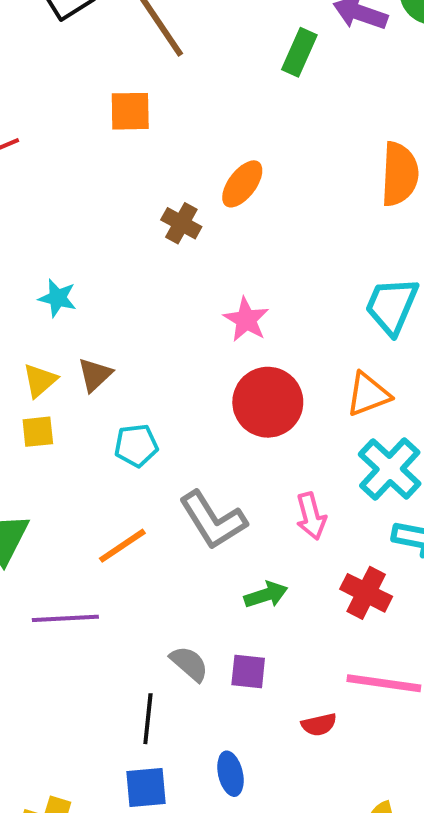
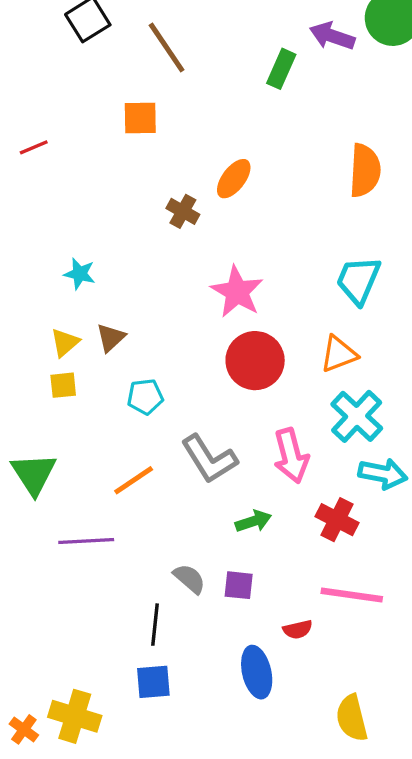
pink star: (246, 320) -> (237, 292), size x1.4
pink arrow: (311, 516) -> (291, 456), size x1.4
blue ellipse: (230, 774) -> (257, 672), moved, size x1.4

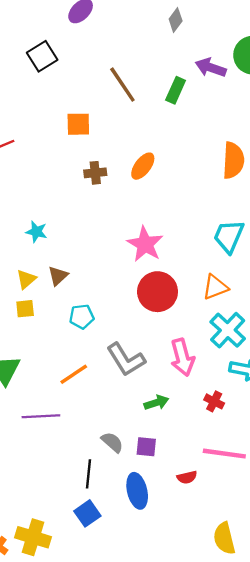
brown line: (167, 47) -> (122, 85), moved
brown cross: (183, 211) -> (95, 173), moved, turned -35
red cross: (337, 520) -> (214, 401), size x0.7
blue ellipse: (257, 672) -> (137, 491), moved
blue square: (153, 682) -> (87, 513), turned -30

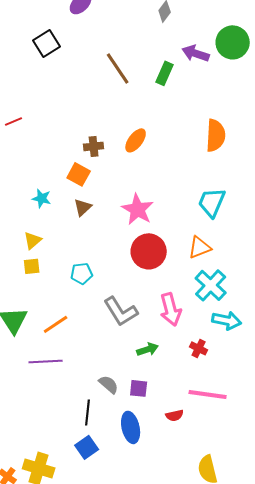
orange square: (78, 124) -> (79, 174), moved, turned 30
brown triangle: (58, 276) -> (83, 207), moved
orange line: (74, 374) -> (56, 324), moved

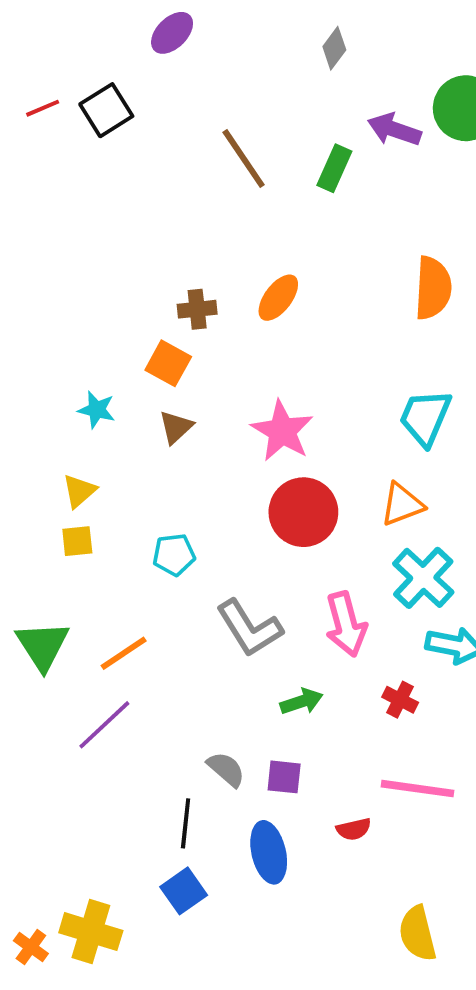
red line: (14, 121) -> (43, 108), moved
purple line: (46, 361) -> (104, 725), turned -40

